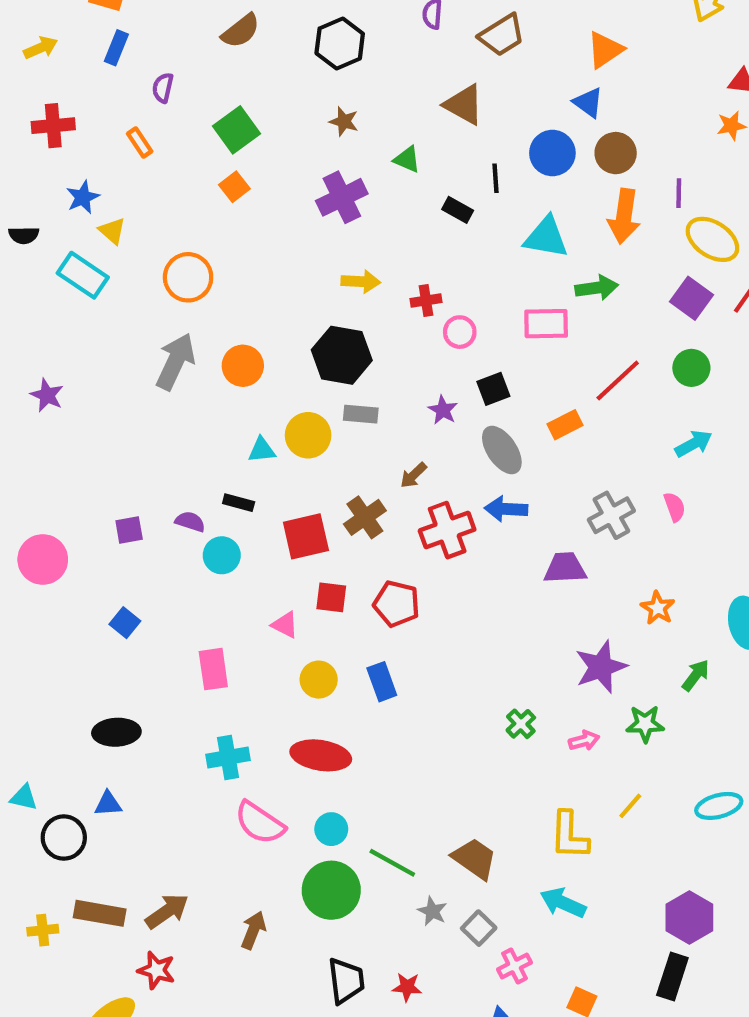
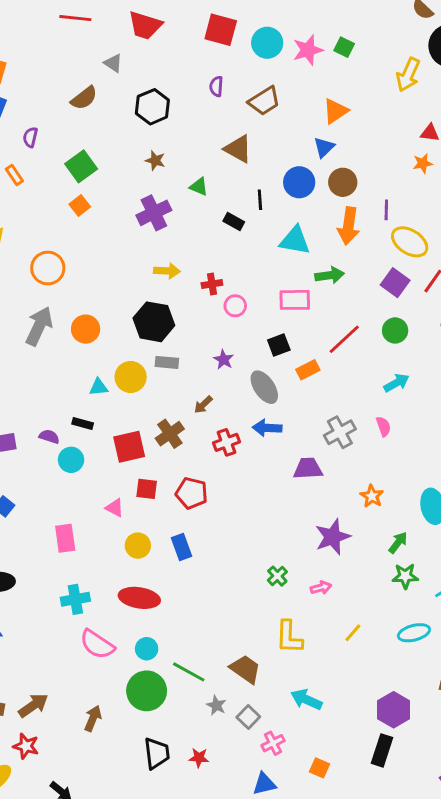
blue triangle: (588, 102) -> (324, 147), turned 40
black square: (493, 389) -> (279, 345), moved
red cross: (447, 530) -> (227, 442), size x0.7
green star: (645, 724) -> (405, 576), moved
yellow L-shape: (569, 835) -> (289, 637), moved

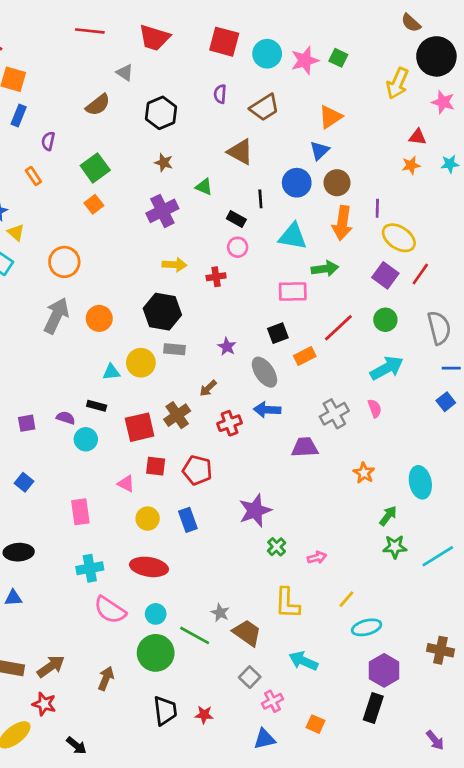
pink circle: (235, 306) -> (238, 247), moved
cyan arrow: (397, 383) -> (387, 368), size x1.4
purple star: (333, 537) -> (255, 510), moved
cyan ellipse: (414, 633) -> (367, 627), moved
gray star: (216, 705) -> (220, 613), moved

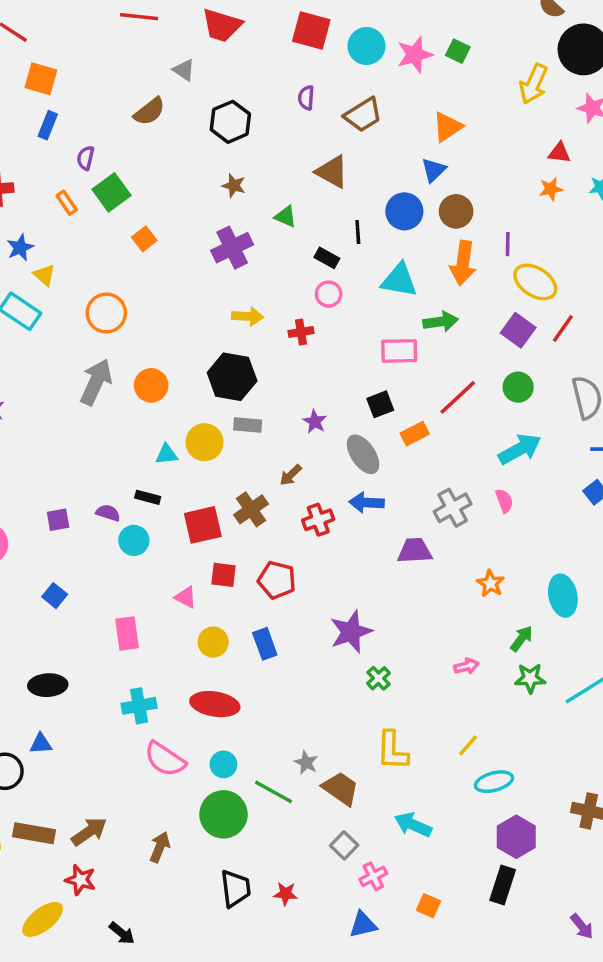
green square: (95, 168) -> (111, 192), moved
pink arrow: (317, 558) -> (466, 666), moved

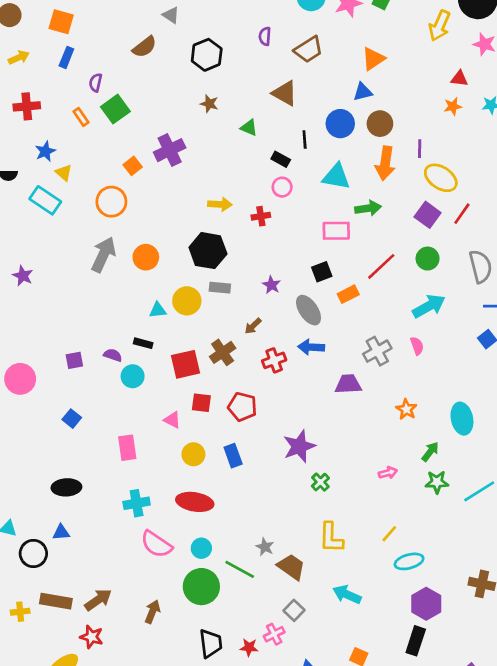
blue triangle: (434, 170) -> (363, 92), turned 30
orange square: (144, 239) -> (133, 166), moved
purple cross: (232, 248) -> (170, 150), moved
pink cross: (373, 876) -> (274, 634), moved

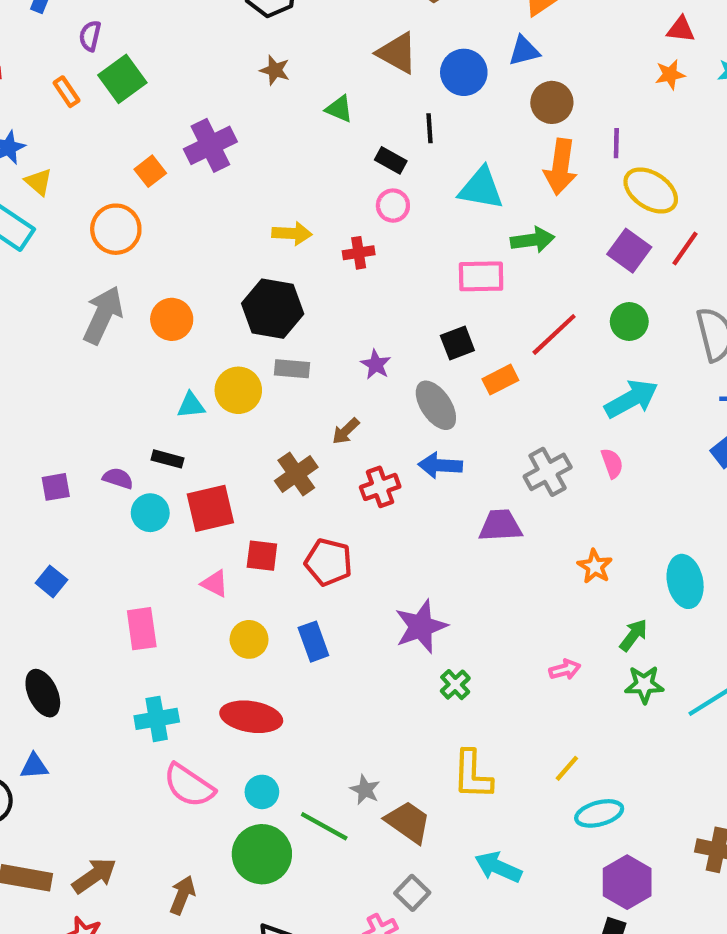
blue circle: (340, 124) -> (464, 72), moved
red square: (185, 364) -> (210, 508), moved
black ellipse: (66, 487) -> (43, 693), turned 68

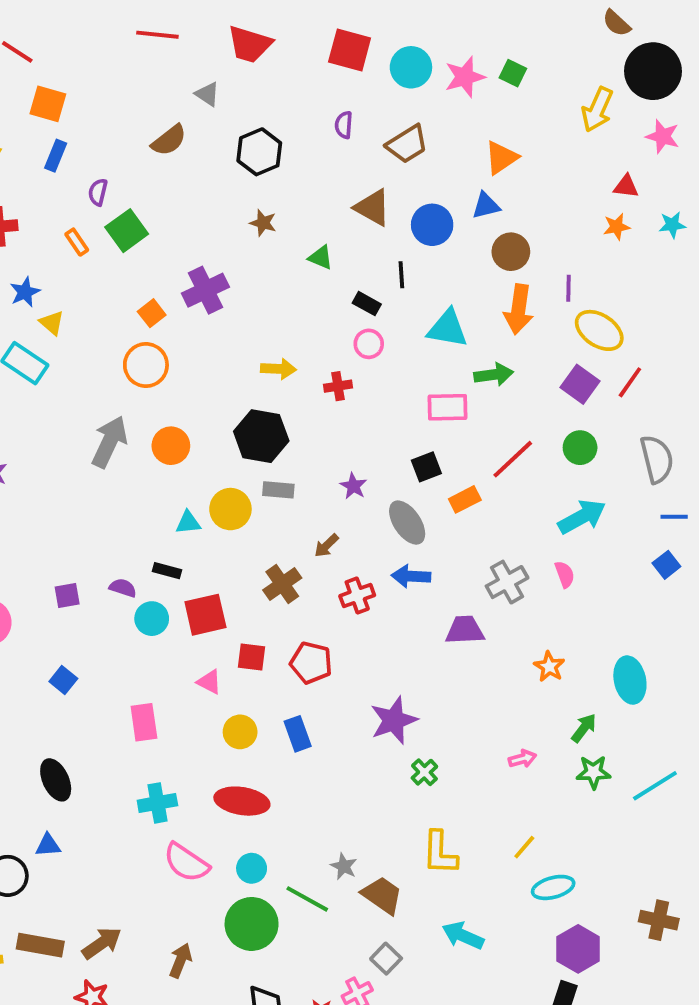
orange circle: (116, 229) -> (146, 365), moved

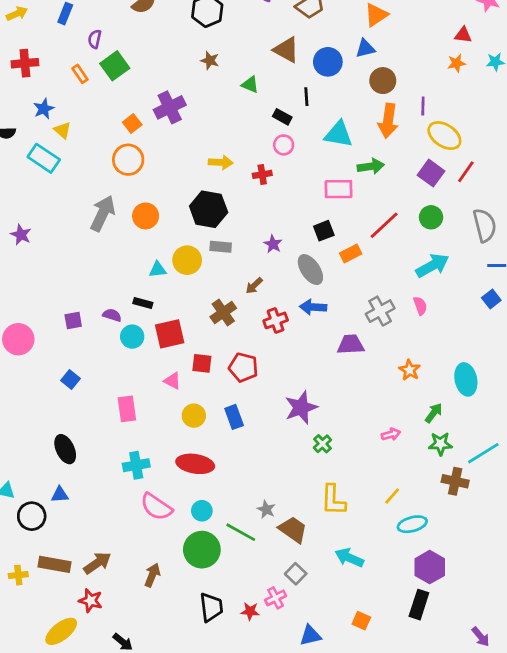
brown cross: (659, 920) -> (455, 481), moved

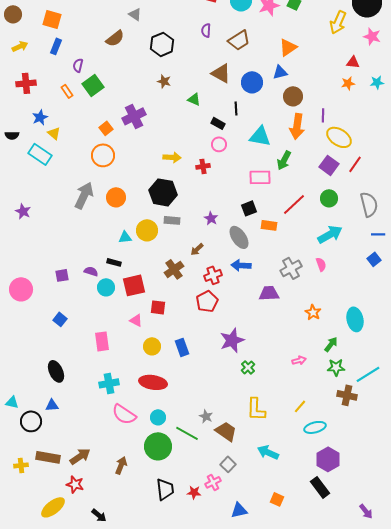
green arrow: (371, 166) -> (284, 160), turned 126
orange rectangle: (351, 253) -> (269, 225), turned 35
red pentagon: (243, 367) -> (207, 301), moved, turned 30
black rectangle: (419, 605) -> (320, 487), turned -55

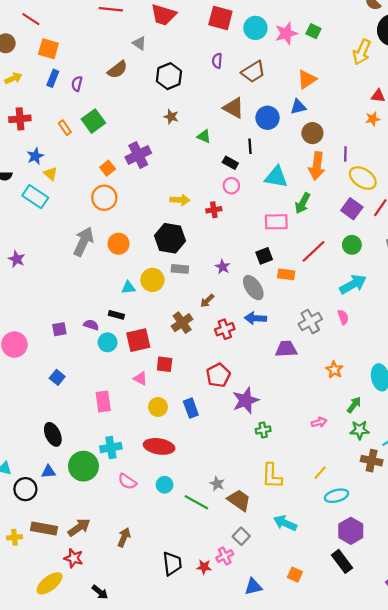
purple semicircle: (78, 65) -> (77, 84), moved
red pentagon: (207, 301) -> (218, 375), moved
green cross: (248, 367) -> (263, 430), turned 32
pink semicircle: (124, 414) -> (127, 481), size x0.7
green circle: (158, 446) -> (83, 466), moved

